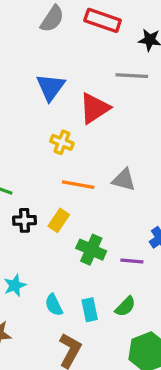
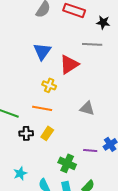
orange line: (78, 185) -> (42, 108), moved
green cross: (91, 250) -> (67, 163), moved
purple line: (132, 261) -> (90, 150), moved

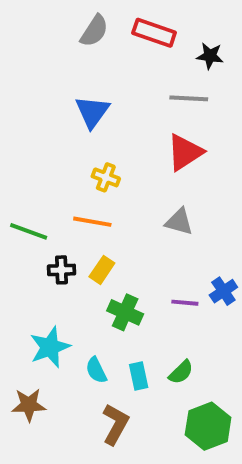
red triangle: (69, 64) -> (185, 152), moved
green cross: (67, 163) -> (125, 312), moved
cyan star: (20, 173) -> (50, 347), size x1.5

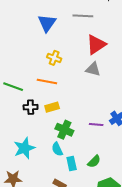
gray line: (189, 98) -> (83, 16), moved
gray triangle: (179, 222) -> (93, 69), moved
yellow rectangle: (102, 270) -> (52, 107), turned 40
cyan semicircle: (96, 370) -> (57, 149), moved

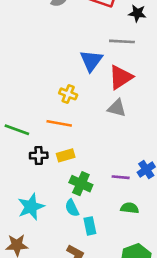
gray line: (83, 16) -> (122, 41), moved
blue triangle: (47, 23) -> (91, 61), moved
green semicircle: (94, 161) -> (130, 208), moved, turned -128

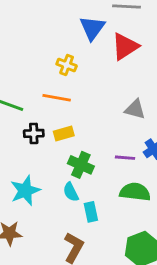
gray triangle: (117, 108) -> (135, 109), moved
green semicircle: (130, 208) -> (135, 192), size x1.5

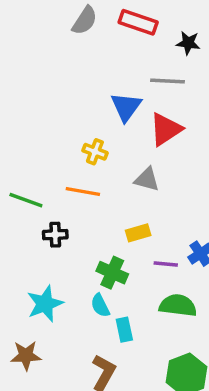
gray triangle: (135, 109) -> (147, 179), moved
yellow rectangle: (64, 133) -> (138, 233), moved

